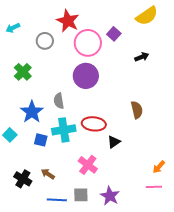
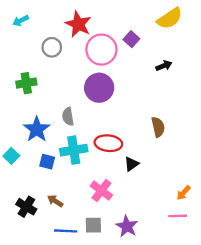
cyan arrow: (13, 28) -> (21, 21), moved
green cross: (23, 72) -> (26, 83), turned 36

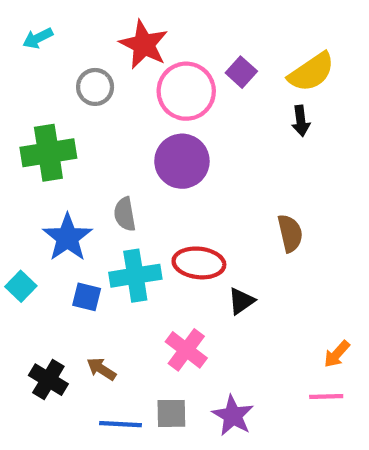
yellow semicircle: (170, 18) -> (311, 72), moved
black arrow: (164, 66) -> (301, 121), turned 105
green cross: (26, 83) -> (48, 153), size x1.4

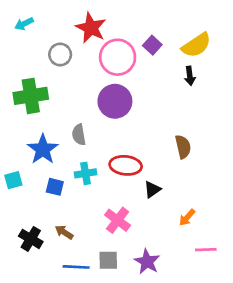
cyan cross: (135, 276) -> (86, 173), size x0.7
cyan square: (21, 286) -> (13, 180), turned 30
orange arrow: (337, 354) -> (187, 218), moved

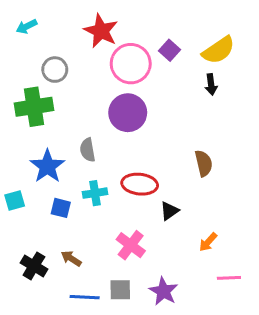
gray circle: (60, 55) -> (55, 70), moved

